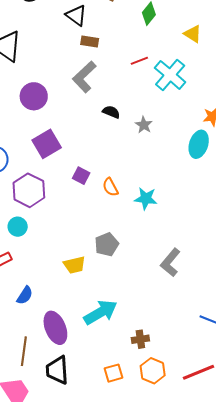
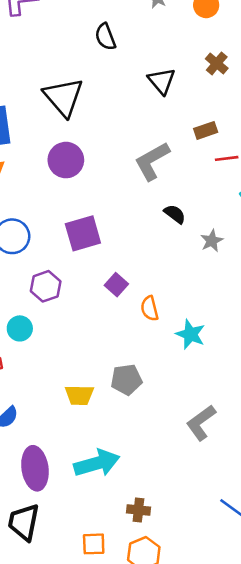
brown rectangle: (90, 42) -> (206, 130), moved, turned -42
purple circle: (34, 96) -> (66, 160), moved
purple hexagon: (29, 190) -> (46, 286), size x0.7

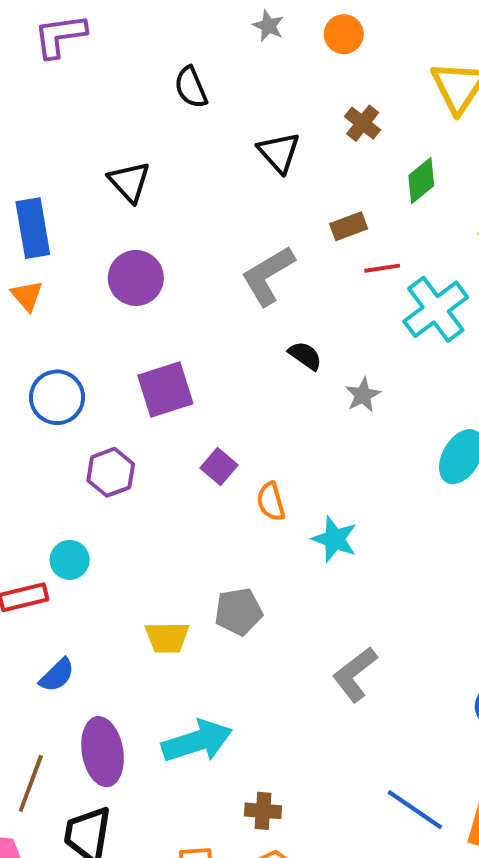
black triangle: (64, 97) -> (129, 182), size x0.7
cyan circle: (20, 328) -> (70, 560), moved

